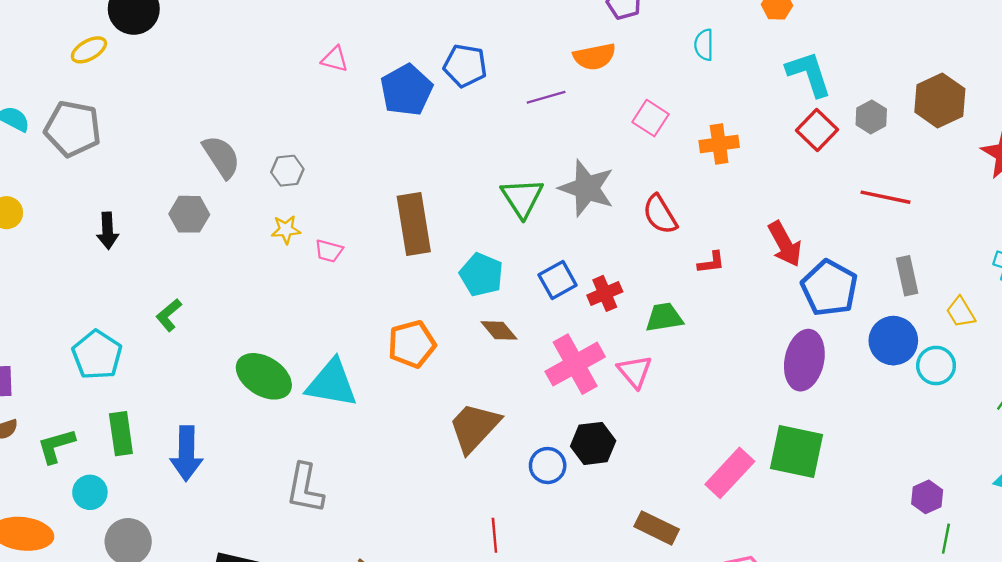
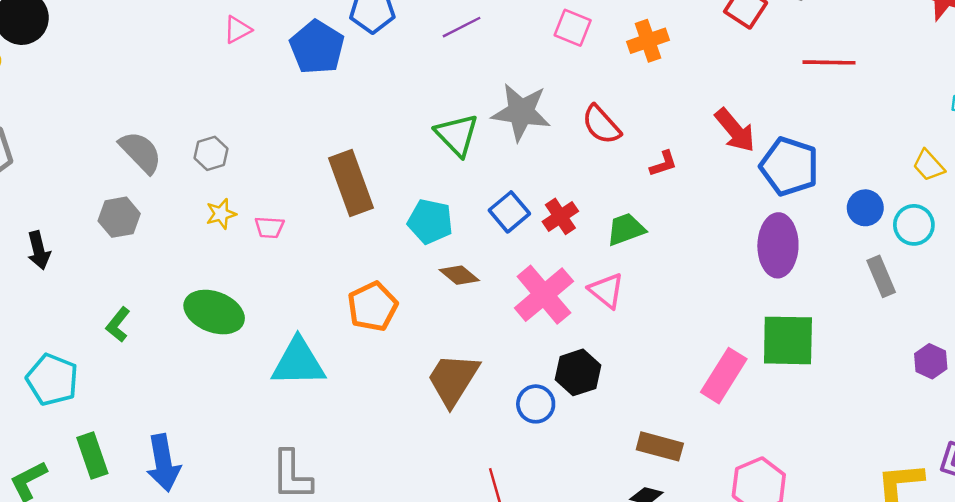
pink triangle: (335, 59) -> (237, 30), turned -32
gray rectangle: (907, 276) -> (881, 276), moved
blue circle: (893, 341) -> (865, 208), size x0.7
green ellipse: (264, 376) -> (214, 312), moved

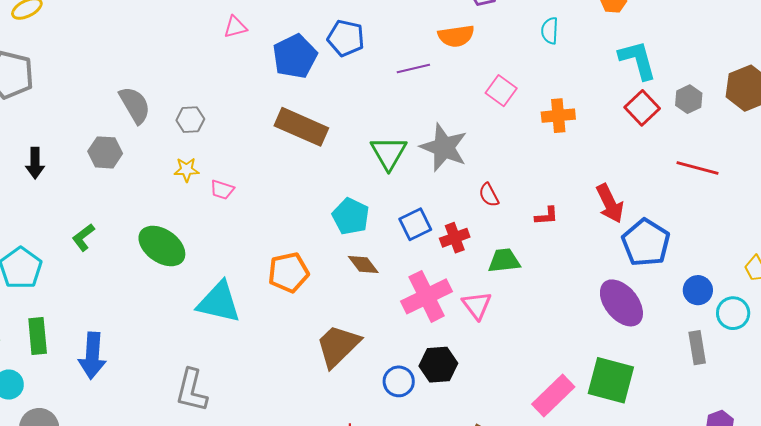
red semicircle: (601, 125) -> (489, 195), moved, size x0.7
brown rectangle: (351, 183) -> (301, 127), moved, turned -60
purple ellipse: (778, 245) -> (621, 303), turned -54

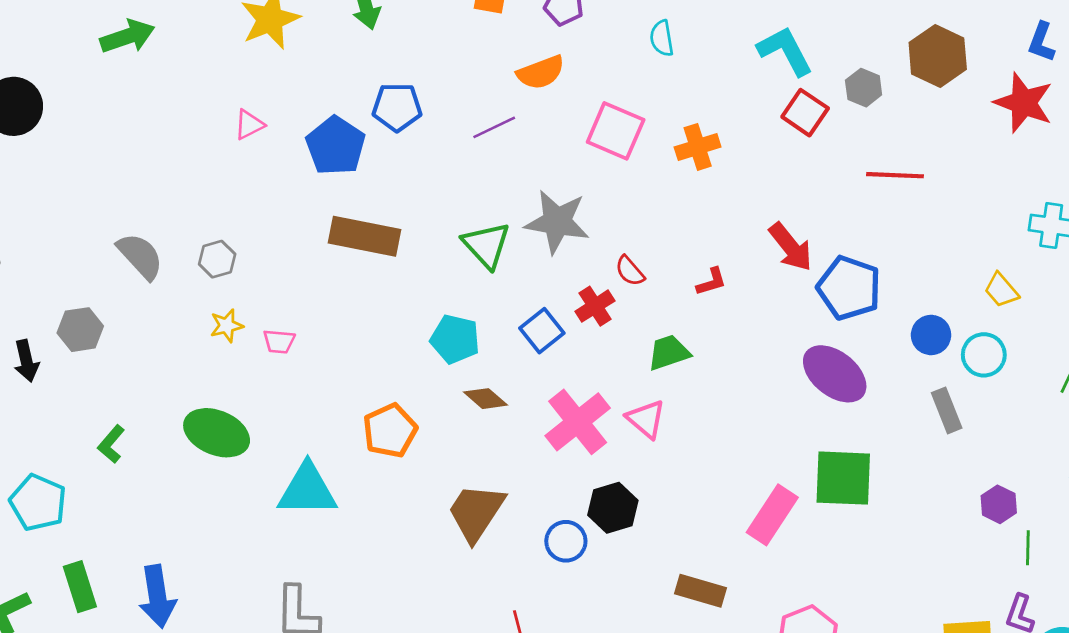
pink square: (501, 91) -> (616, 131), size x1.4
gray hexagon: (105, 152) -> (80, 330), moved
red cross: (455, 238) -> (595, 306), moved

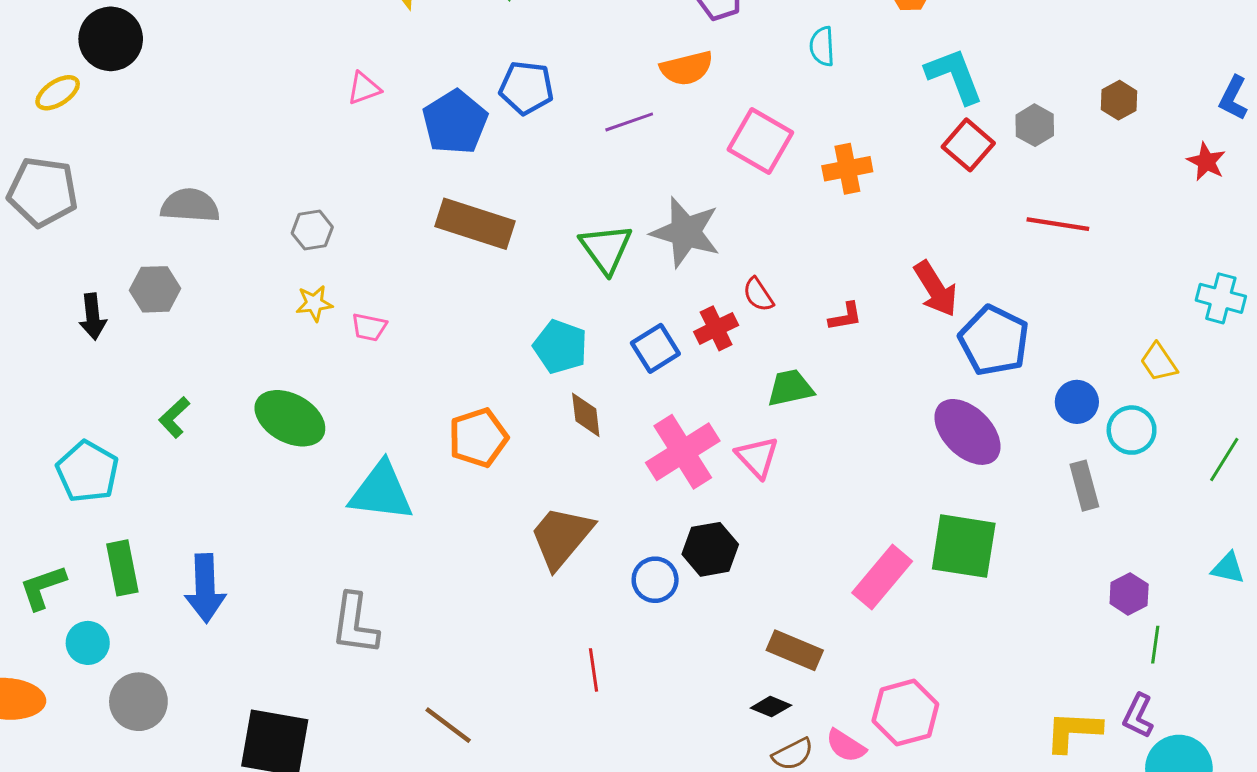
brown hexagon: (938, 56) -> (1119, 100), size x0.6
red star: (1024, 103) -> (1206, 162), size x0.6
gray semicircle: (140, 256) -> (190, 206), moved, turned -50
brown diamond: (486, 399) -> (586, 415), turned 36

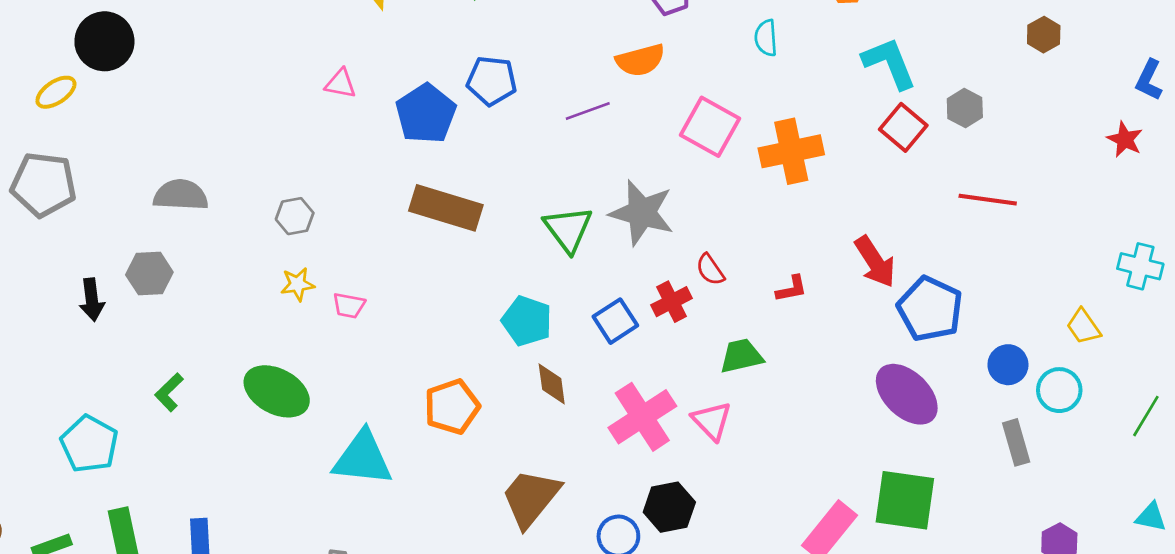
pink triangle: (364, 88) -> (341, 84), turned 32
brown hexagon: (1119, 100) -> (1044, 35), moved
orange cross: (847, 169) -> (791, 151), size x1.4

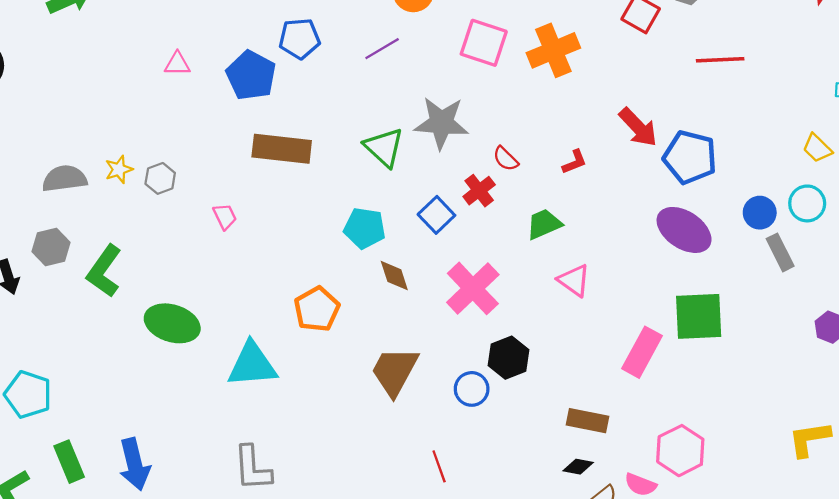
yellow star: (298, 284) -> (119, 169), moved
pink trapezoid: (349, 306) -> (225, 216), moved, turned -116
blue circle: (1008, 365) -> (760, 213), moved
green L-shape: (169, 392) -> (104, 271), moved, size x1.6
pink triangle: (712, 421) -> (574, 280), moved

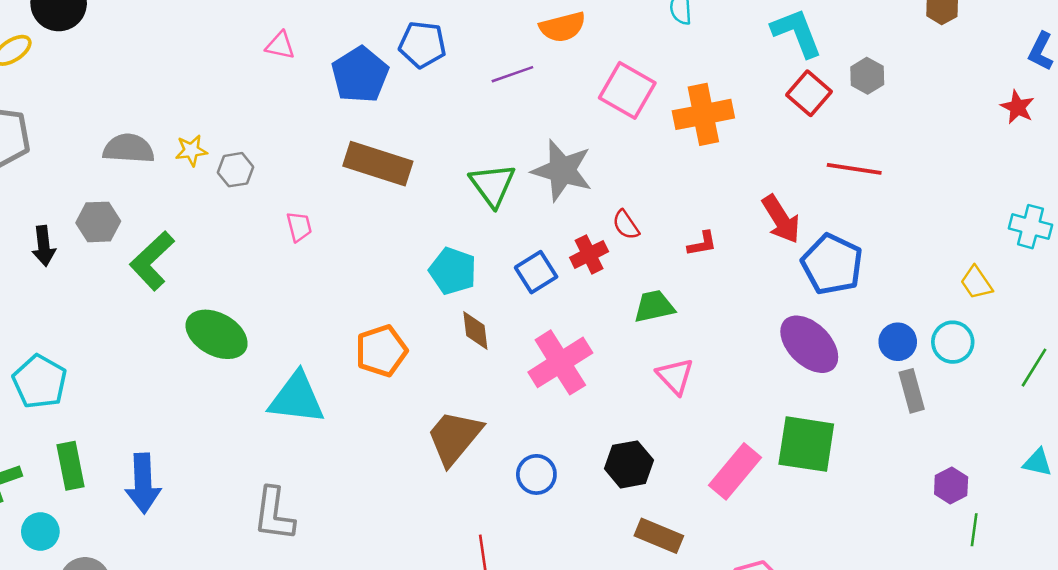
red line: (720, 60) -> (854, 169), moved
black hexagon: (508, 358) -> (629, 464), moved

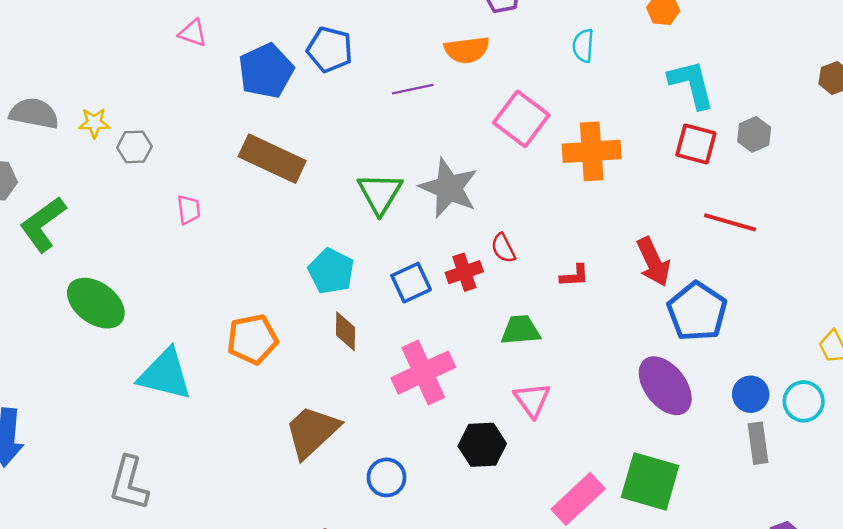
red square: (809, 93) -> (696, 144), turned -33
black hexagon: (629, 464) -> (482, 445), moved

